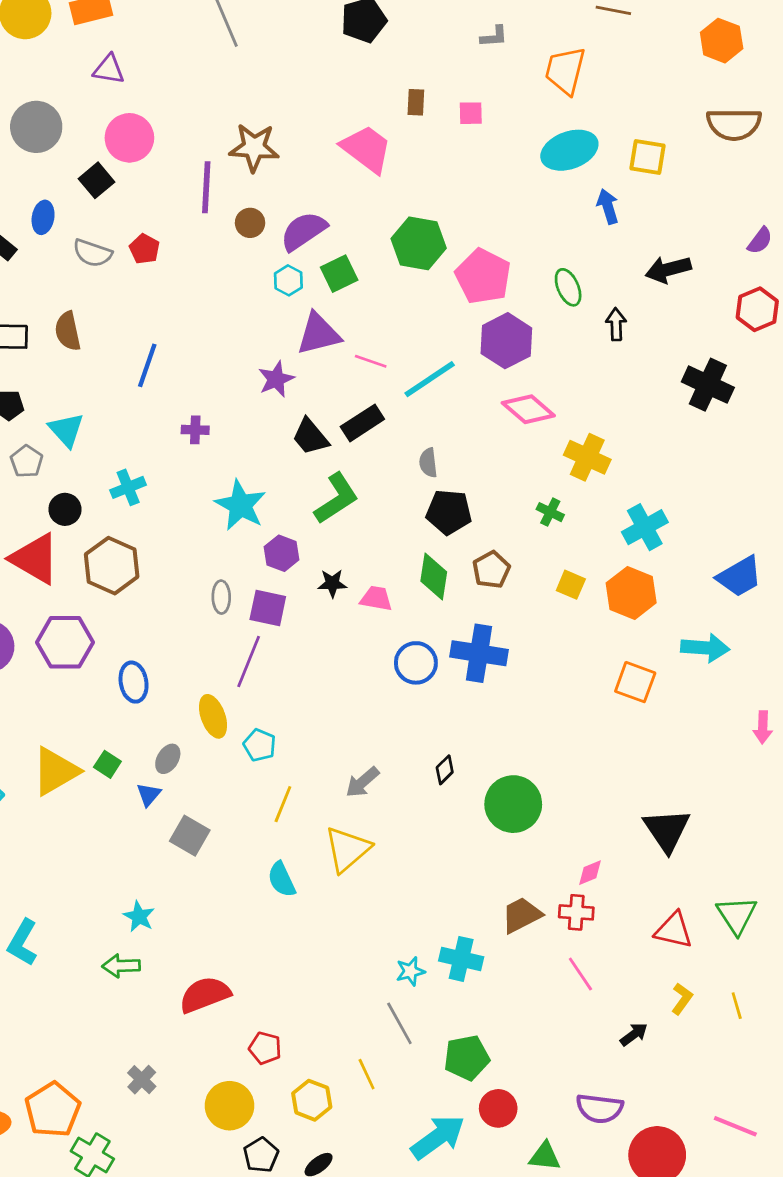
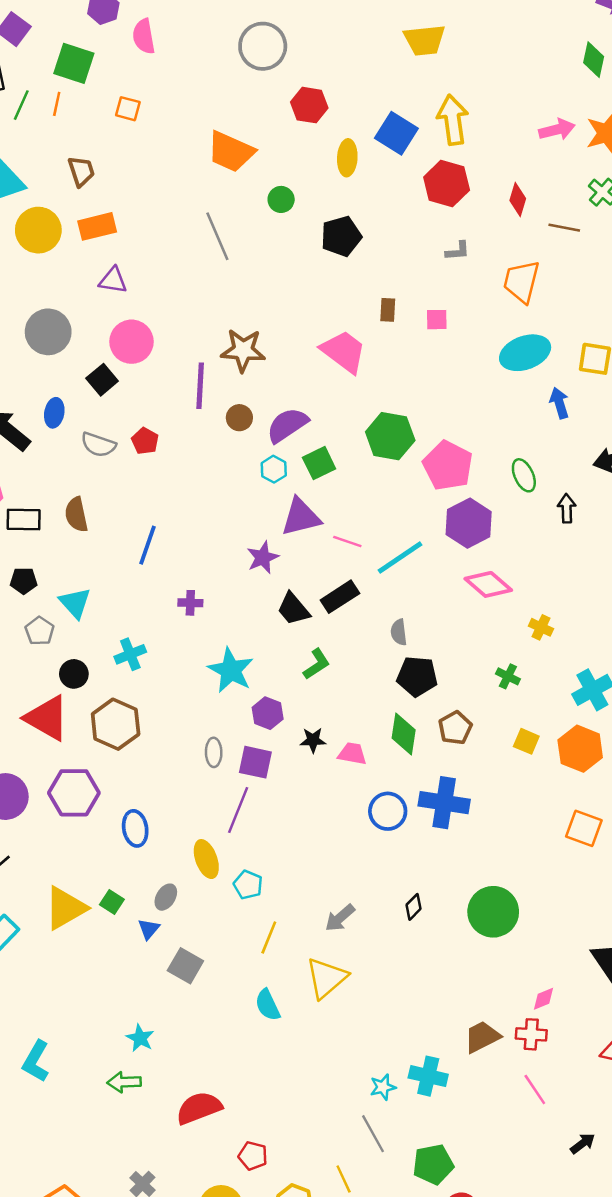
yellow cross: (587, 457) -> (541, 627), size x0.6
green L-shape: (336, 498) -> (317, 664), size x0.7
green circle: (513, 804) -> (493, 912), moved

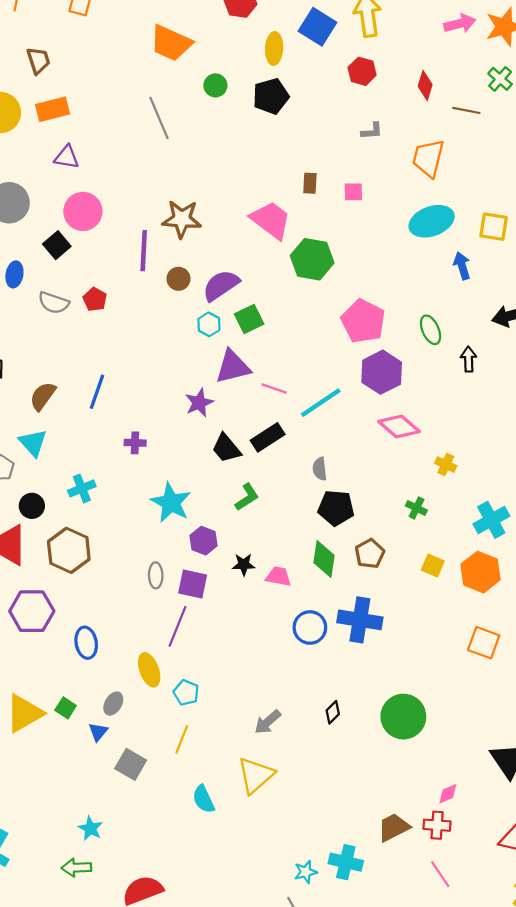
red hexagon: (447, 184) -> (362, 71), size x0.7
black pentagon: (341, 236) -> (271, 96), moved
green hexagon: (390, 436) -> (312, 259), moved
brown semicircle: (76, 515) -> (43, 396), moved, turned 48
yellow line: (269, 938) -> (182, 739), moved

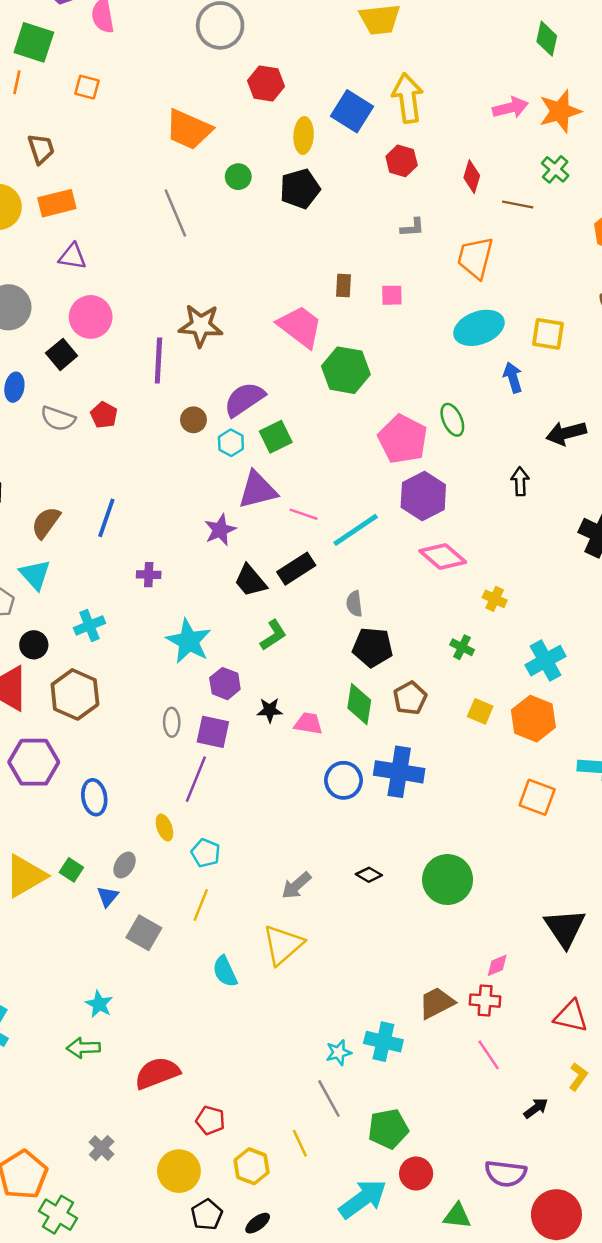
brown circle: (178, 279) -> (193, 420), moved
green ellipse: (431, 330) -> (452, 420), moved
yellow ellipse: (149, 670) -> (164, 828), size x0.7
black diamond: (333, 712) -> (369, 875), turned 75

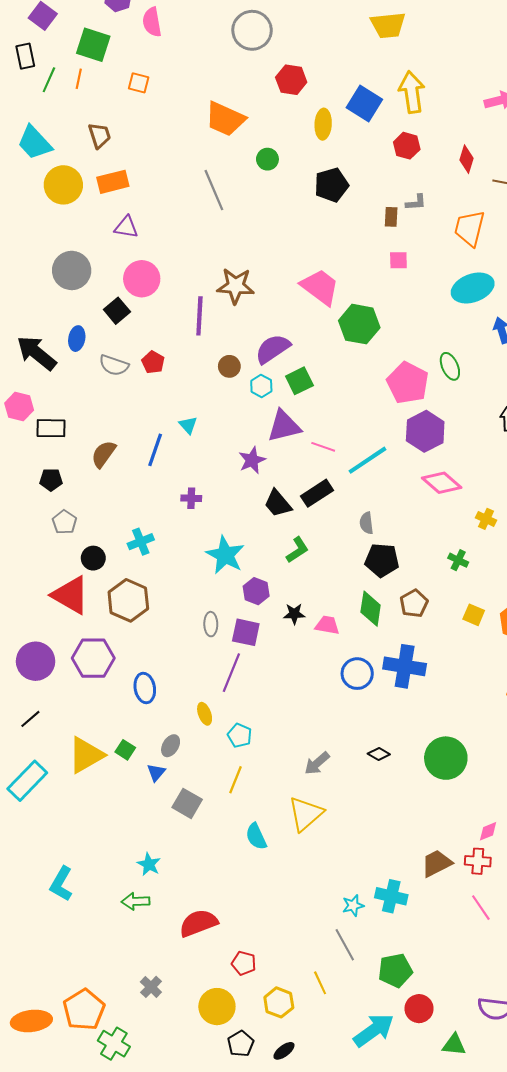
black pentagon: (300, 189) -> (331, 185), moved
brown rectangle: (343, 286) -> (391, 217), moved
cyan triangle: (35, 575) -> (188, 425), moved, size x0.7

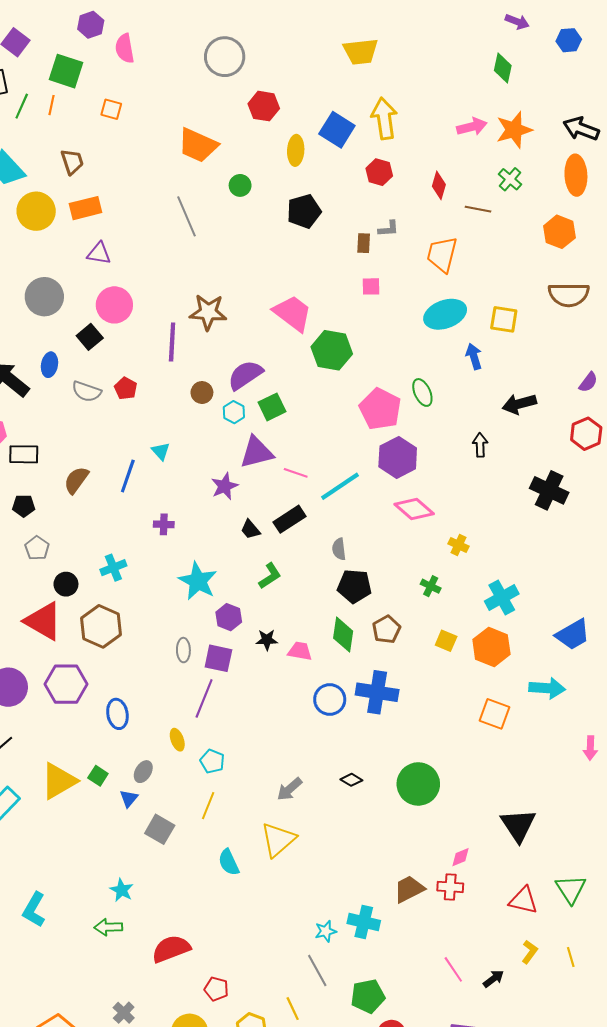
black trapezoid: (278, 503) -> (250, 530), size x0.7
pink line: (481, 908) -> (453, 969), moved

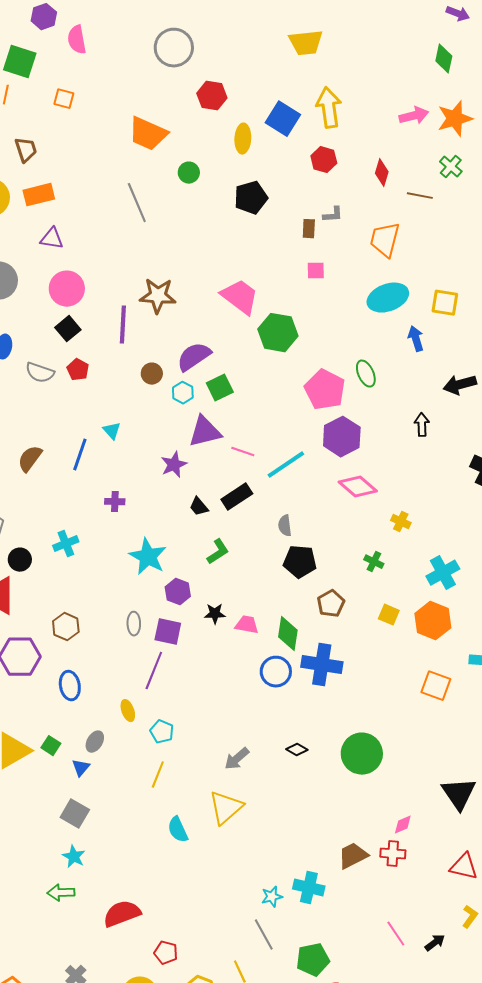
black square: (90, 337) -> (68, 329), moved
brown hexagon: (101, 626) -> (66, 627), moved, size x0.7
green diamond: (343, 635) -> (288, 634), moved
gray square: (160, 829) -> (75, 814), moved

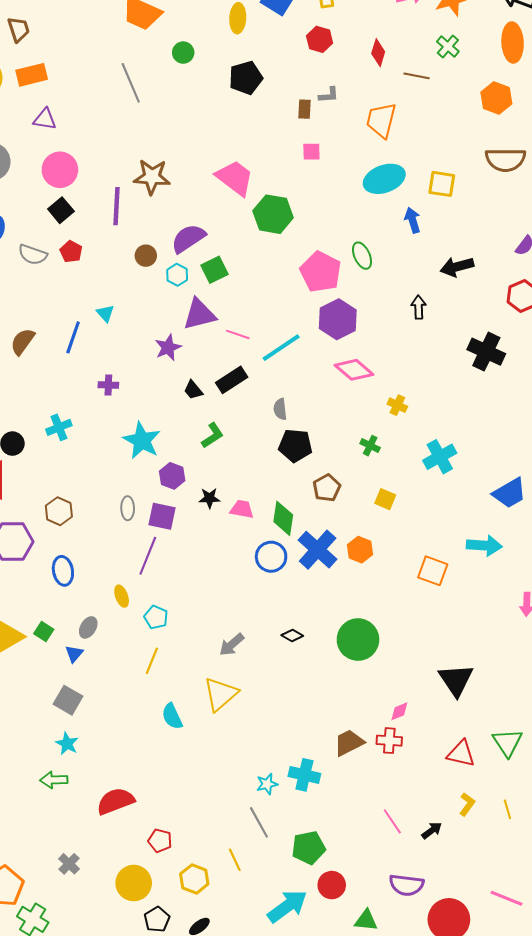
orange hexagon: (433, 621) -> (360, 550), moved, size x0.7
blue cross: (322, 665) -> (318, 550), turned 33

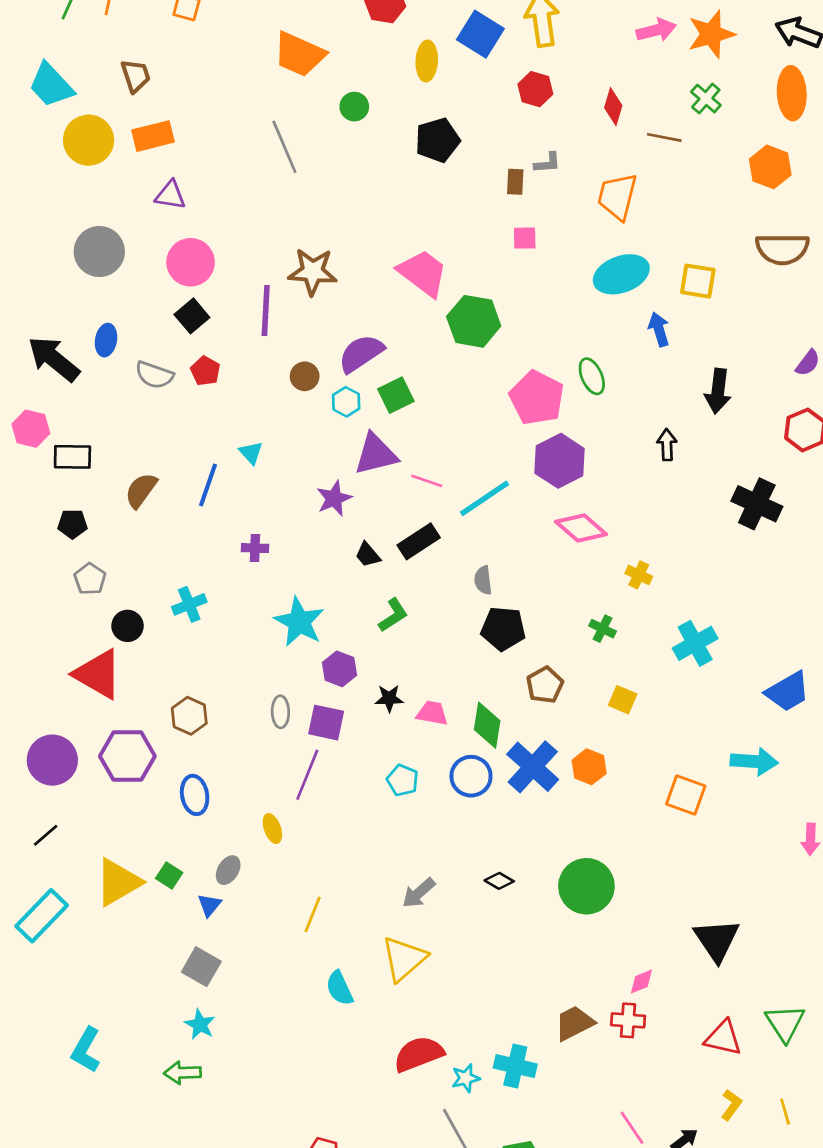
black arrow: (457, 267) -> (718, 391), turned -68
cyan pentagon: (156, 617) -> (403, 780), moved
red semicircle: (115, 801) -> (419, 1054), moved

